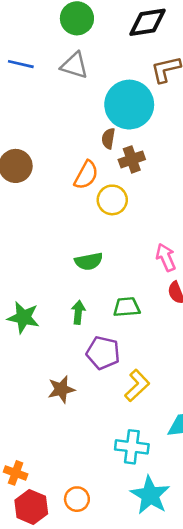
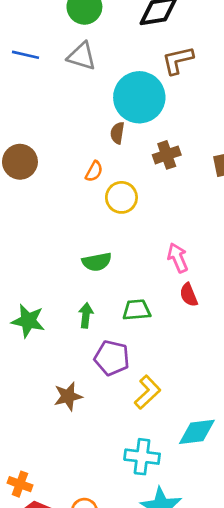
brown cross: (132, 159) -> (167, 155), moved
orange semicircle: (86, 175) -> (94, 171), size x0.7

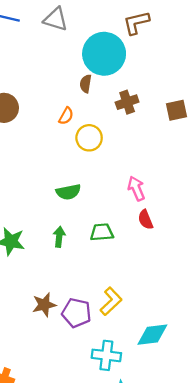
purple pentagon: (112, 358) -> (76, 313), moved

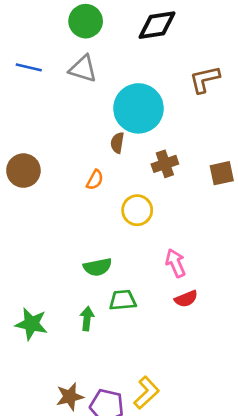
brown L-shape: (136, 23) -> (205, 79), moved
yellow circle: (89, 138) -> (137, 210), moved
red semicircle: (146, 220) -> (186, 299), turned -90
green trapezoid: (102, 232) -> (123, 300), moved

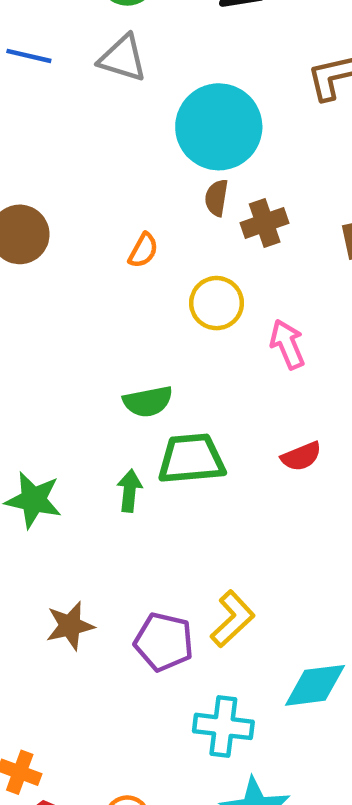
brown semicircle: (117, 143) -> (217, 198), moved
pink arrow: (176, 263) -> (287, 344), moved
green trapezoid: (123, 300) -> (191, 459), size x1.4
brown star: (70, 397) -> (70, 626), moved

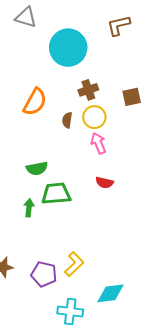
brown semicircle: (217, 198) -> (67, 120), moved
orange semicircle: (143, 250) -> (35, 102), size x1.8
yellow circle: (217, 303) -> (94, 117), moved
red semicircle: (301, 456) -> (104, 183), moved, turned 36

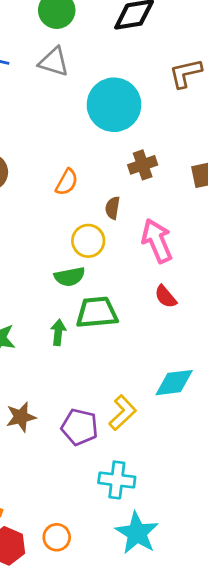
orange semicircle: (35, 102) -> (67, 182), size x0.7
yellow circle: (94, 117) -> (88, 241), moved
pink arrow: (98, 143) -> (157, 241), size x1.4
red semicircle: (104, 183) -> (166, 297), turned 36
cyan diamond: (110, 293) -> (174, 383), moved

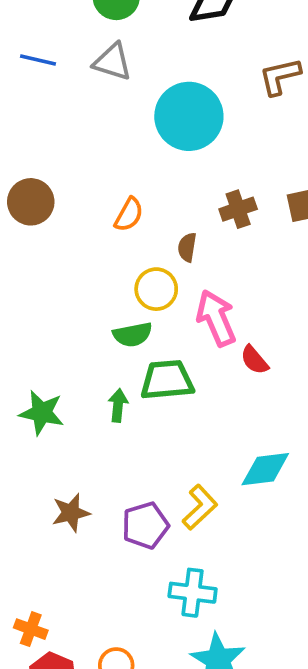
brown cross: (143, 165) -> (238, 209), moved
pink arrow: (157, 241) -> (216, 318), moved
purple pentagon: (80, 427) -> (145, 525), turned -30

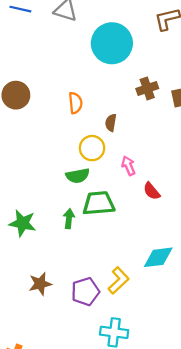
brown cross: (238, 209) -> (147, 89), moved
orange semicircle: (129, 215) -> (75, 103), turned -35
pink arrow: (216, 318) -> (128, 166), size x0.6

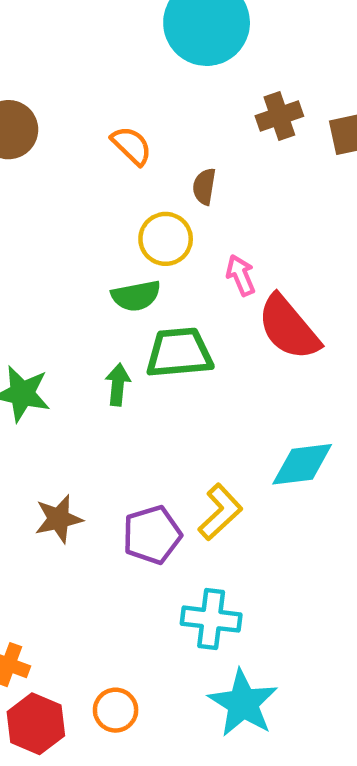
orange semicircle: (75, 103) -> (131, 146), turned -40
red semicircle: (152, 191) -> (289, 328), size x1.8

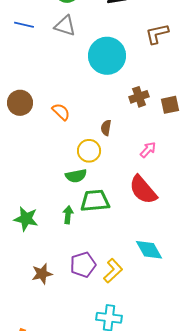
orange semicircle: (131, 146) -> (61, 112), moved
pink arrow: (241, 275) -> (148, 150), moved, turned 66
cyan diamond: (302, 464) -> (149, 250), turned 68
purple pentagon: (152, 535) -> (83, 265), moved

